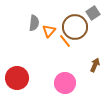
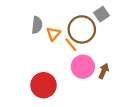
red circle: (17, 78) -> (43, 85), moved
pink circle: (65, 83) -> (83, 67), moved

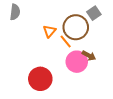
gray semicircle: (37, 25) -> (15, 12), moved
brown arrow: (104, 71) -> (89, 56), moved, turned 96

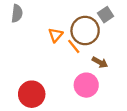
pink circle: (77, 62) -> (86, 85), moved
red circle: (40, 79) -> (32, 94), moved

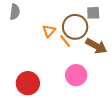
gray square: (106, 15) -> (93, 13), turned 32
brown arrow: (100, 62) -> (96, 46), moved, size x1.5

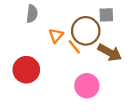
gray semicircle: (15, 12) -> (32, 14), moved
red circle: (28, 83) -> (26, 70), moved

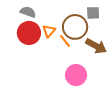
gray semicircle: (32, 14) -> (28, 12), turned -77
red circle: (26, 70) -> (29, 33), moved

